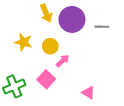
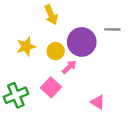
purple circle: (72, 19) -> (82, 42), moved
yellow star: (23, 42) -> (26, 47), turned -30

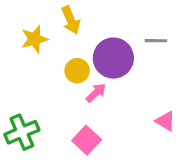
yellow star: (26, 47) -> (34, 39), moved
pink square: (51, 87) -> (87, 140), moved
pink triangle: (98, 102) -> (165, 121), moved

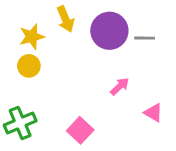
purple circle: (113, 58) -> (109, 31), moved
yellow circle: (77, 71) -> (29, 66), moved
pink arrow: (96, 93) -> (120, 86), moved

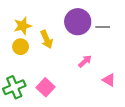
yellow arrow: (66, 19) -> (47, 39), moved
pink square: (80, 130) -> (45, 87), moved

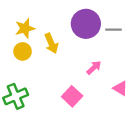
pink square: (45, 87) -> (72, 96), moved

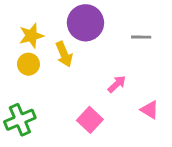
purple circle: (86, 24) -> (85, 23), moved

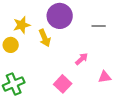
yellow circle: (28, 64) -> (11, 45), moved
pink triangle: (150, 110) -> (105, 77), turned -40

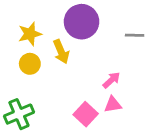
yellow circle: (11, 45) -> (30, 64), moved
pink triangle: (105, 77) -> (113, 105), moved

